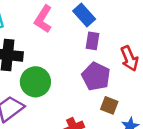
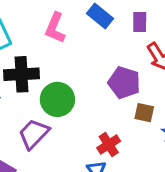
purple rectangle: (93, 41) -> (140, 22), moved

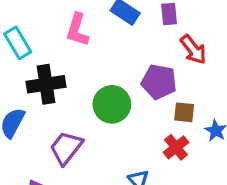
green circle: (57, 99) -> (112, 104), moved
red cross: (109, 145) -> (176, 147), moved

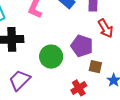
red cross: (176, 147) -> (79, 88), moved

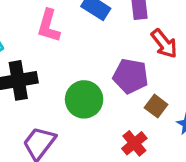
brown square: (95, 67) -> (156, 106), turned 32

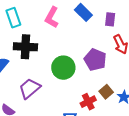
brown square: (156, 106) -> (106, 92), moved

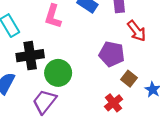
green circle: (63, 68) -> (58, 73), moved
brown square: (106, 92) -> (129, 79), moved

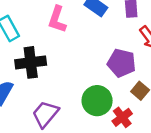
green circle: (58, 73) -> (97, 101), moved

